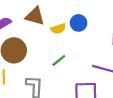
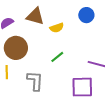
blue circle: (79, 23) -> (86, 15), moved

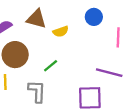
green line: (57, 57) -> (51, 66), moved

